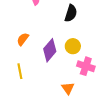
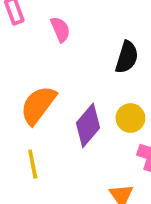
orange semicircle: (23, 39) -> (38, 105), size x1.6

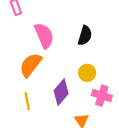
pink semicircle: (60, 29) -> (44, 36), moved, size x1.6
purple diamond: (88, 125) -> (61, 92), moved

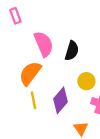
black semicircle: (85, 36) -> (72, 51), moved
yellow line: (27, 101) -> (33, 100), moved

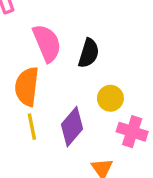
orange semicircle: (30, 73) -> (27, 87), turned -30

